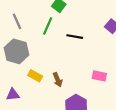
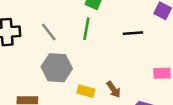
black line: (75, 37) -> (133, 33), moved

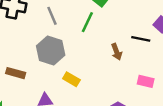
black line: (133, 33) -> (141, 39), moved
brown arrow: (114, 90) -> (117, 52), moved

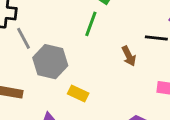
gray line: (52, 16) -> (24, 38), moved

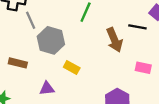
brown arrow: (129, 56) -> (114, 40), size x1.5

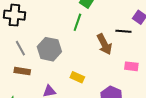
gray line: (31, 20) -> (20, 48), moved
yellow rectangle: (72, 67) -> (77, 77), moved

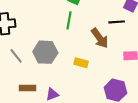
brown rectangle: (22, 71) -> (27, 88), moved
yellow rectangle: (77, 77) -> (81, 63), moved

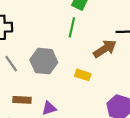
brown arrow: (100, 38) -> (105, 49), turned -90

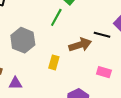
yellow rectangle: (83, 75) -> (54, 62), turned 72

